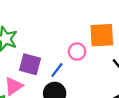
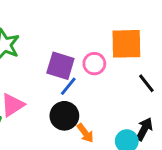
purple square: (30, 64) -> (60, 66), moved

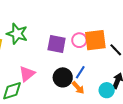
orange square: (126, 44) -> (95, 40), moved
blue line: (68, 86) -> (80, 72), moved

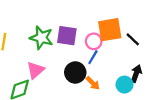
green star: (17, 34) -> (41, 38), moved
pink circle: (79, 40) -> (94, 41), moved
blue line: (80, 72) -> (93, 57), moved

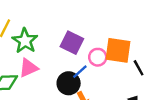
green star: (41, 38) -> (25, 41), moved
blue line: (93, 57) -> (80, 72), moved

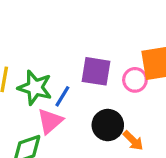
blue line: (80, 72) -> (62, 96), moved

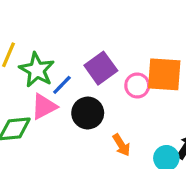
purple square: (96, 71) -> (101, 68), turned 32
black circle: (108, 125) -> (88, 113), moved

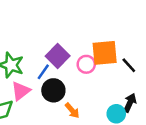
blue line: (62, 85) -> (43, 72), moved
orange arrow: (121, 145) -> (72, 110), moved

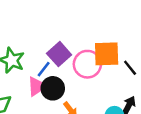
pink circle: (86, 64) -> (87, 64), size x1.5
pink triangle: (21, 91) -> (37, 86), moved

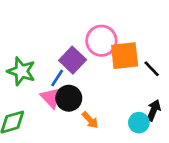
pink circle: (87, 64) -> (101, 41), moved
pink triangle: (37, 86) -> (51, 97), turned -35

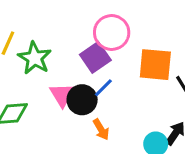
pink circle: (101, 41) -> (112, 32), moved
blue line: (57, 78) -> (103, 88), moved

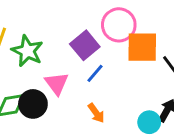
pink circle: (112, 32) -> (119, 25), moved
black circle: (82, 100) -> (33, 104), moved

